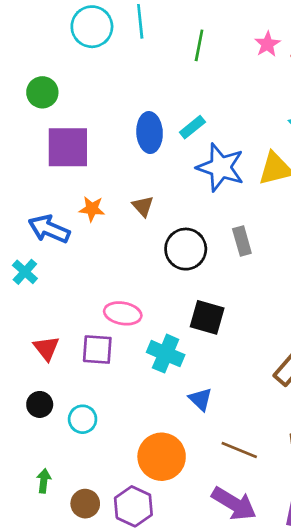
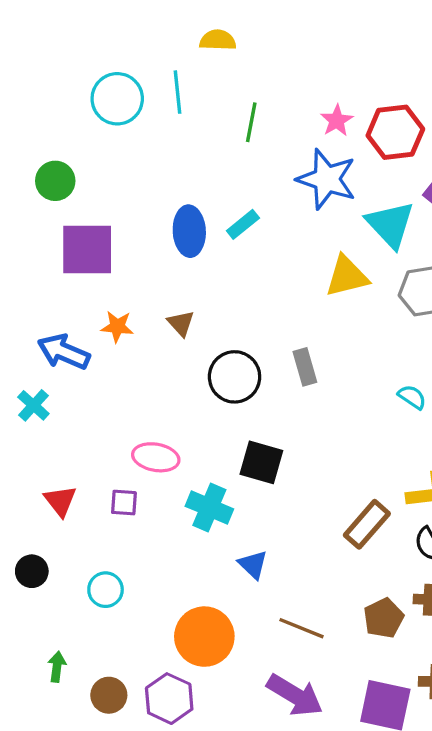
blue star: (221, 167) -> (327, 179), moved
purple square: (97, 350) -> (124, 503), size x0.7
black circle: (40, 404) -> (32, 571), moved

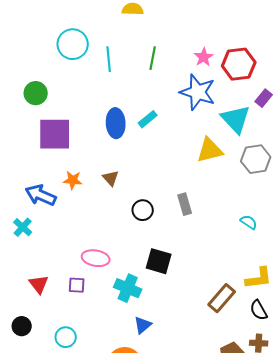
cyan line: (178, 92) -> (109, 59), moved
black circle: (235, 377) -> (143, 210), size x0.7
blue triangle: (253, 565) -> (143, 325), moved, turned 36

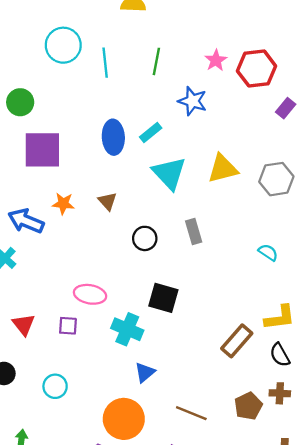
blue star: (198, 92) -> (192, 101), moved, size x0.7
cyan triangle: (236, 119) -> (169, 173), moved

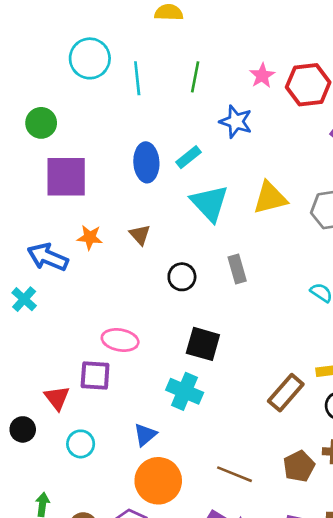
red triangle: (24, 325) -> (57, 398), moved
purple square: (68, 326) -> (95, 376), size x1.4
cyan cross: (127, 329) -> (185, 391), moved
blue triangle: (145, 372) -> (145, 435), moved

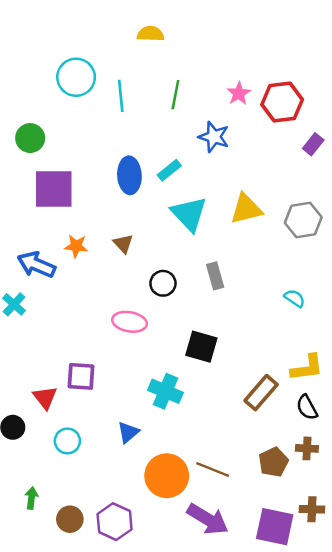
pink ellipse: (120, 340) -> (129, 322), moved
black square: (203, 344) -> (201, 347), moved
orange circle: (158, 481) -> (167, 476), moved

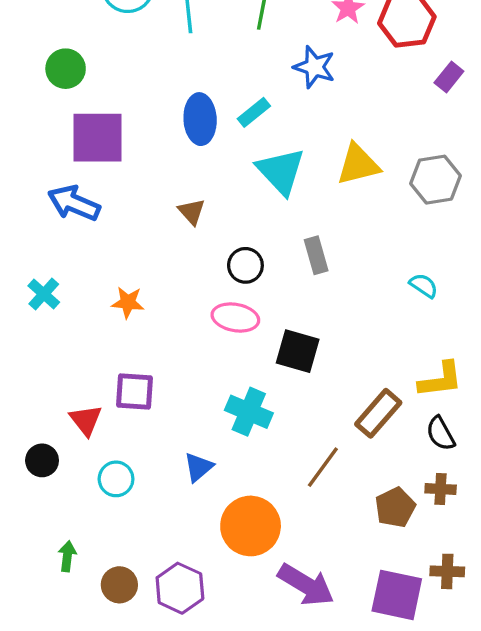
orange star: (76, 246) -> (128, 302), moved
blue arrow: (36, 265) -> (74, 203), moved
pink ellipse: (129, 322) -> (235, 318), moved
brown line: (213, 470) -> (323, 467), moved, turned -76

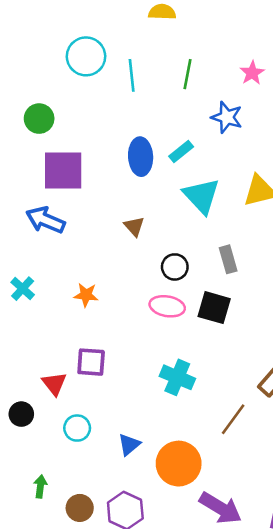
black square: (298, 351) -> (214, 308), moved
blue triangle: (198, 467) -> (129, 445), moved

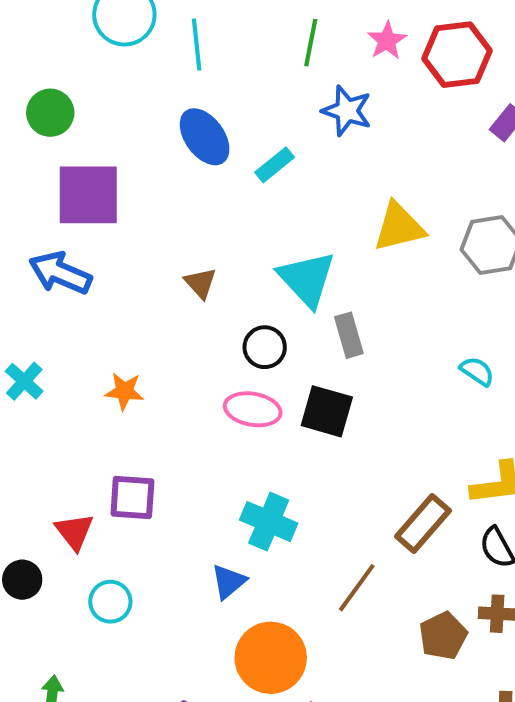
green line: (187, 74) -> (311, 43), moved
blue ellipse: (141, 157) -> (205, 137), moved, turned -33
cyan triangle: (201, 196) -> (307, 279), moved
blue triangle: (129, 445) -> (229, 582), moved

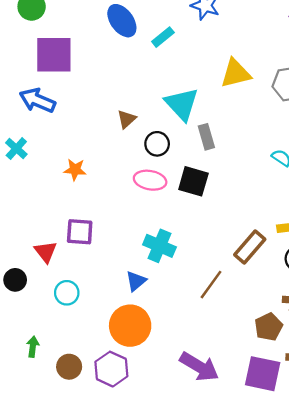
brown triangle: (201, 283) -> (127, 119), moved, turned 30
cyan cross: (24, 381) -> (16, 149), moved
brown pentagon: (443, 636) -> (269, 327), moved
orange circle: (271, 658) -> (130, 326), moved

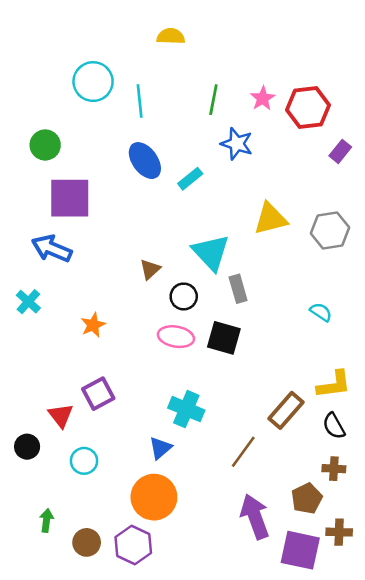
orange star: (75, 170) -> (93, 325), turned -30
purple square: (80, 232) -> (98, 394), turned -32
purple arrow: (199, 367) -> (255, 517), moved, turned -141

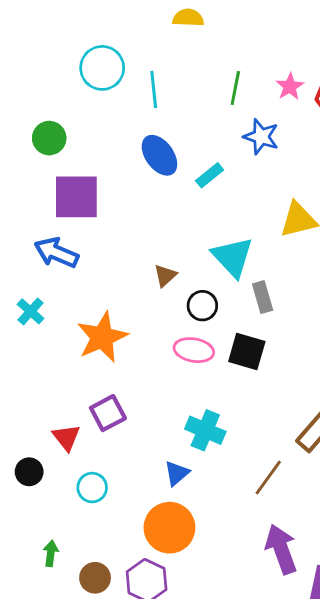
orange star: (93, 325) -> (102, 337), size x1.8

